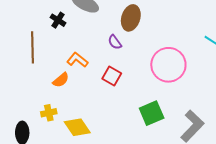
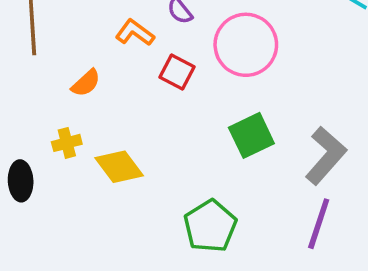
orange L-shape: (77, 60) -> (135, 33), moved
pink circle: (168, 65) -> (246, 45), moved

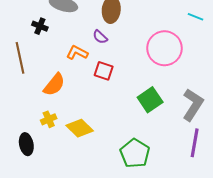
pink circle: (246, 45) -> (164, 48), moved
orange semicircle: (86, 83) -> (54, 85), size x1.4

